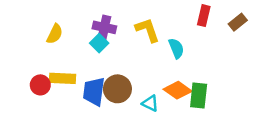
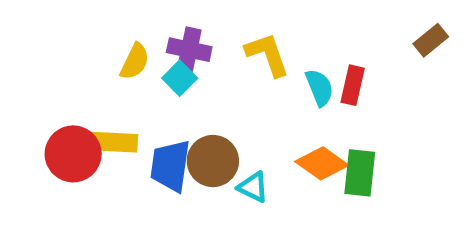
red rectangle: (204, 16) -> (353, 85), moved
yellow semicircle: (55, 34) -> (135, 62), moved
red circle: (40, 85) -> (73, 154), size x1.5
cyan triangle: (150, 103) -> (253, 187), moved

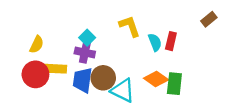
purple cross: (189, 50) -> (85, 53), moved
yellow semicircle: (135, 62) -> (37, 45), moved
cyan triangle: (253, 187) -> (123, 90), size x1.6

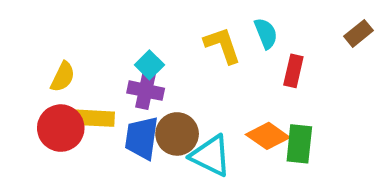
cyan semicircle: (155, 42) -> (266, 33), moved

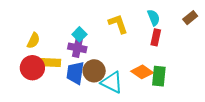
cyan semicircle: (266, 33) -> (154, 18), moved

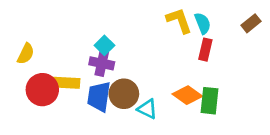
yellow L-shape: (118, 24) -> (179, 21), moved
yellow semicircle: (33, 41) -> (26, 54), moved
cyan triangle: (112, 82) -> (147, 109), size x0.7

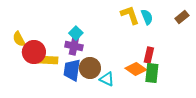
red rectangle: (205, 50) -> (149, 55), moved
yellow semicircle: (26, 54) -> (19, 39), turned 126
red circle: (42, 90) -> (34, 52), moved

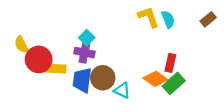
green rectangle: (152, 73) -> (174, 83), turned 42

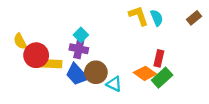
blue trapezoid: (82, 80) -> (77, 74), turned -50

